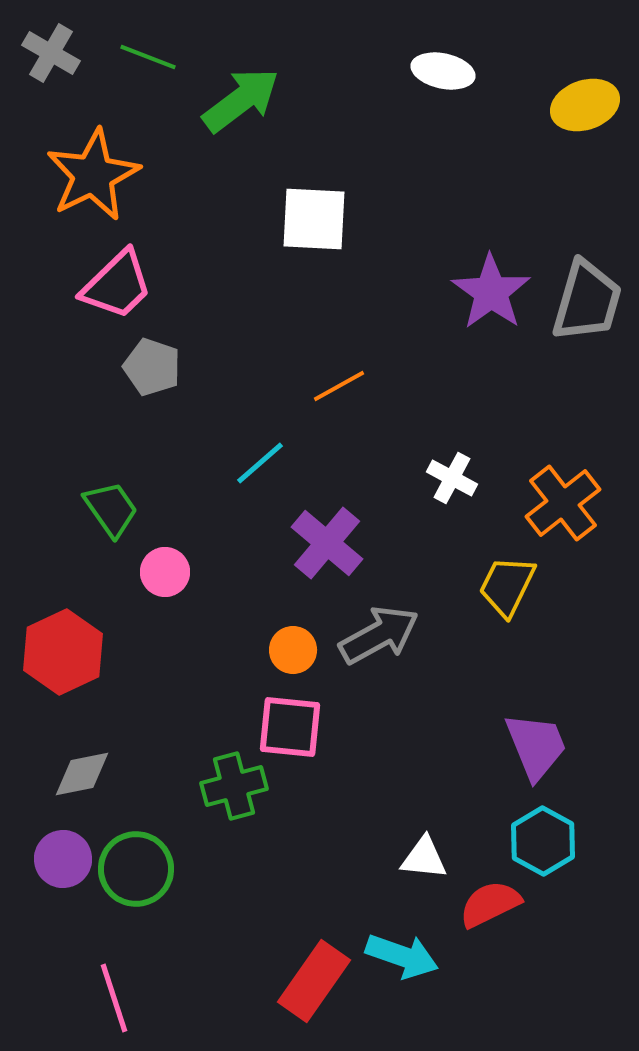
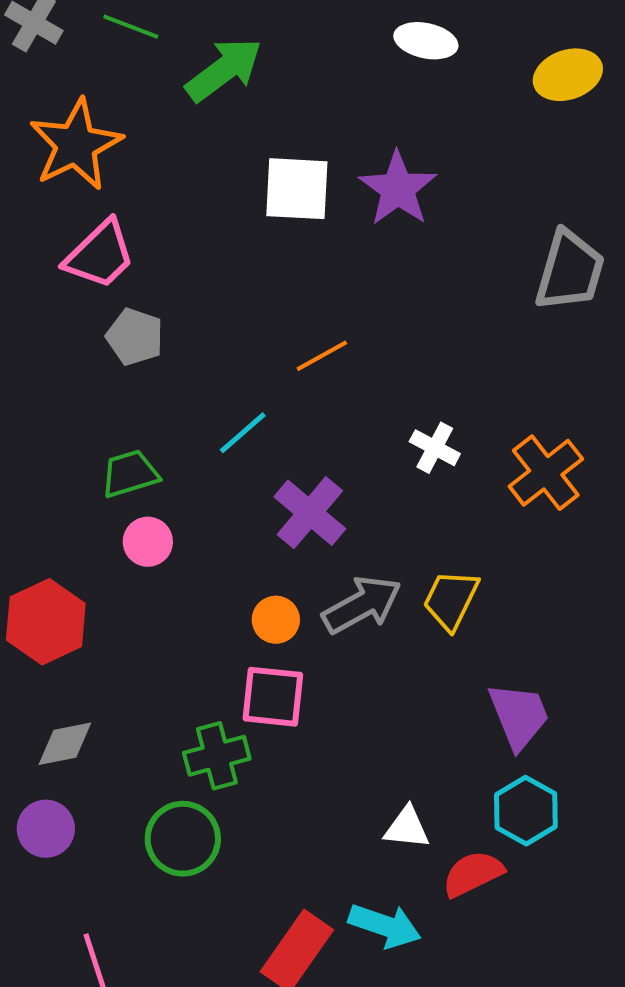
purple star: (491, 292) -> (398, 189), moved
green trapezoid: (111, 509) -> (130, 474), moved, turned -72
yellow trapezoid: (507, 586) -> (451, 600), moved
green circle: (136, 869) -> (183, 839), moved

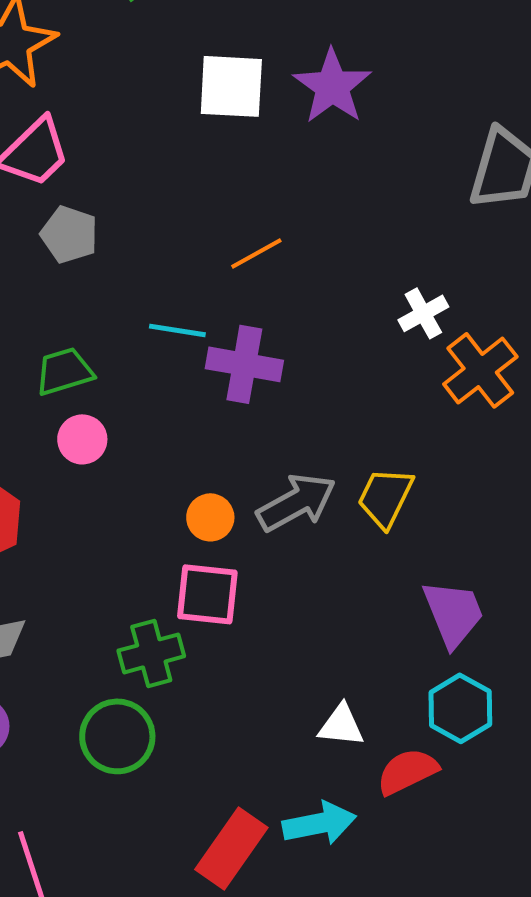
cyan line: (243, 433) -> (177, 330), turned 50
white cross: (435, 448) -> (423, 313), moved, turned 33
purple cross: (310, 513) -> (244, 364), moved, turned -30
cyan arrow: (385, 926) -> (319, 823), turned -30

